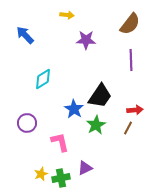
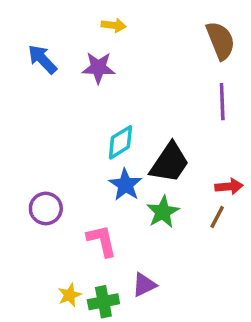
brown semicircle: (130, 24) -> (220, 41), turned -60
purple star: (86, 40) -> (98, 68), moved
cyan diamond: (43, 79) -> (120, 142), moved

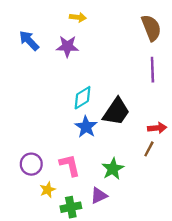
purple circle: (46, 208) -> (31, 164), moved
green star: (163, 212) -> (113, 169), moved
yellow star: (70, 295) -> (48, 190), moved

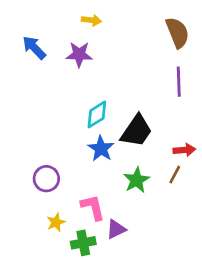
purple circle: (31, 164) -> (46, 179), moved
pink L-shape: (70, 165) -> (93, 207), moved
green star: (113, 169) -> (137, 180), moved

